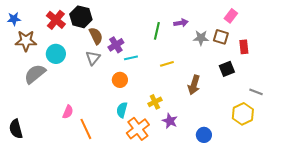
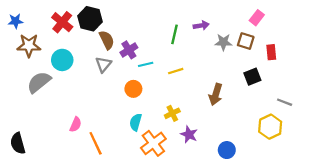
yellow line: (167, 64) -> (176, 71), moved

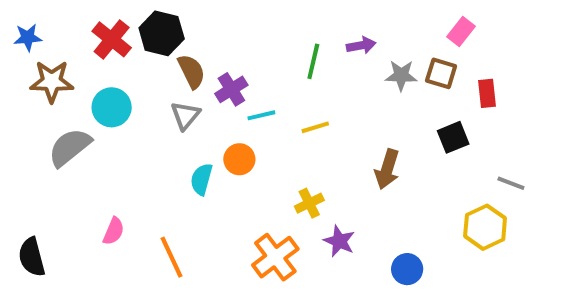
cyan semicircle: (136, 122) -> (201, 179), moved
pink semicircle: (76, 124) -> (114, 231), moved

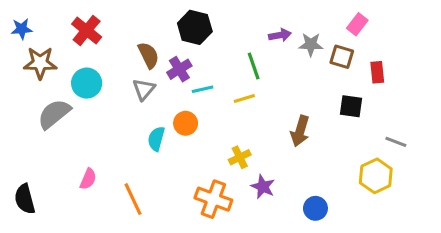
black hexagon: (162, 33) -> (195, 27), moved
green line: (313, 61) -> (254, 66), moved, turned -32
gray star: (401, 75) -> (311, 44), moved
black square: (453, 137) -> (351, 106), turned 30
orange cross: (275, 257) -> (213, 199), turned -33

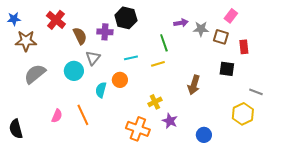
brown semicircle: (148, 55) -> (80, 36), moved
purple cross: (179, 69) -> (105, 32), moved, turned 35
cyan circle: (87, 83) -> (74, 71), moved
orange line: (133, 199) -> (83, 115), moved

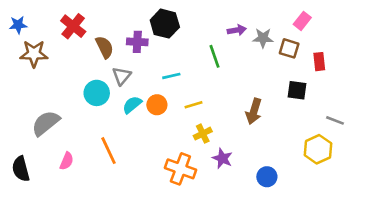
yellow line: (158, 64) -> (194, 105), moved
gray semicircle: (35, 74) -> (46, 123), moved
cyan semicircle: (101, 90) -> (132, 105), moved, turned 35
pink semicircle: (57, 116) -> (67, 161), moved

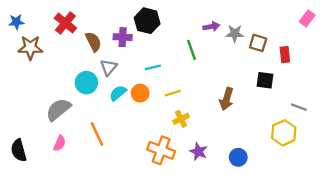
pink rectangle: (302, 21) -> (307, 18), moved
gray semicircle: (46, 123) -> (58, 109), moved
purple star: (222, 158) -> (199, 151), moved

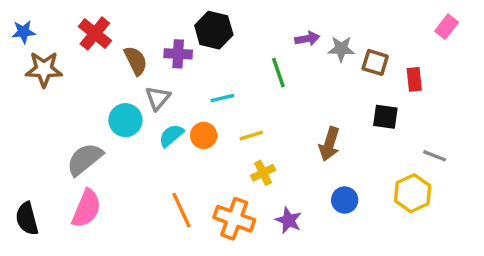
orange line: (97, 134) -> (182, 210), moved
pink semicircle: (60, 143) -> (86, 208), size x1.6
blue circle: (238, 157) -> (345, 200), moved

